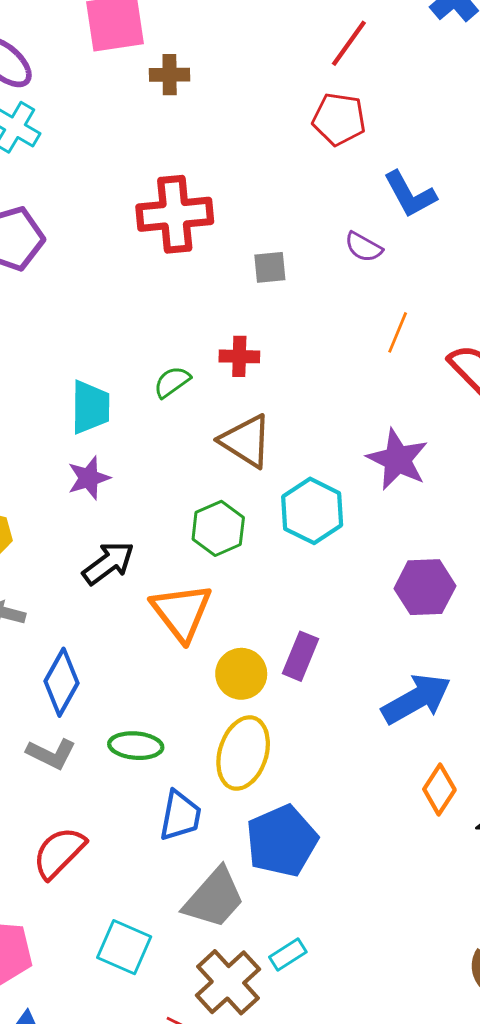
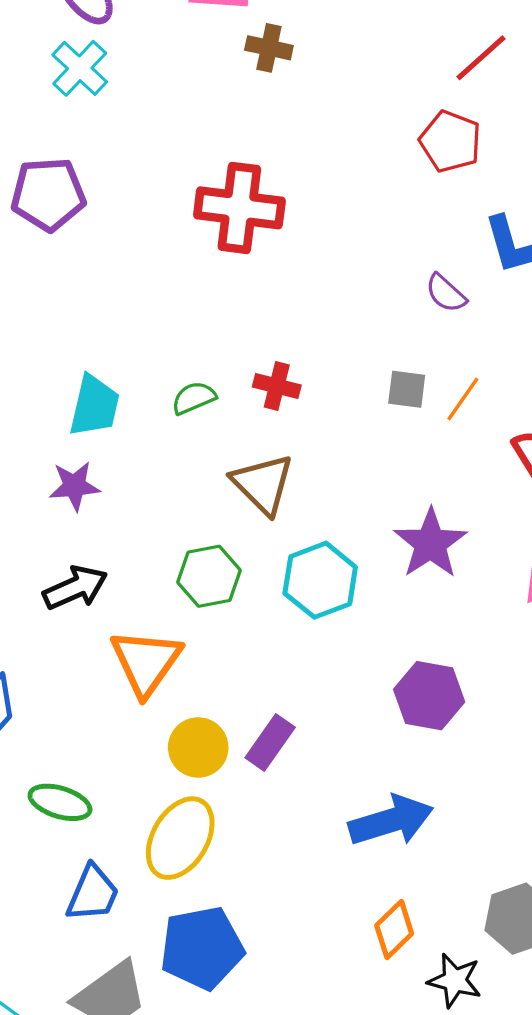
gray square: (270, 267) -> (407, 389), moved

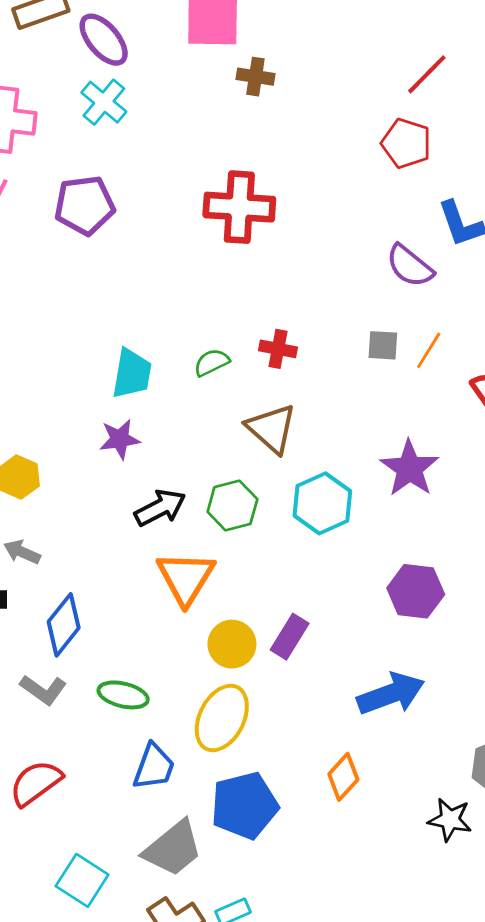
purple semicircle: (446, 293) -> (410, 266), size x1.4
black arrow: (75, 588) -> (160, 508), moved
orange diamond: (394, 930) -> (343, 777), moved

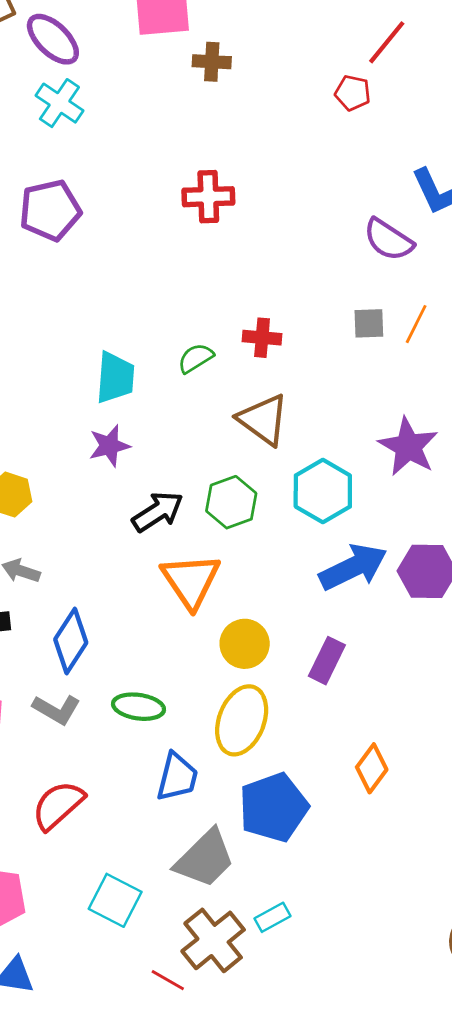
red pentagon: (406, 143) -> (353, 93), moved, size x0.7
red cross: (239, 207) -> (208, 197), size x0.7
purple rectangle: (290, 637) -> (327, 661), moved
blue arrow: (391, 694) -> (353, 567), moved

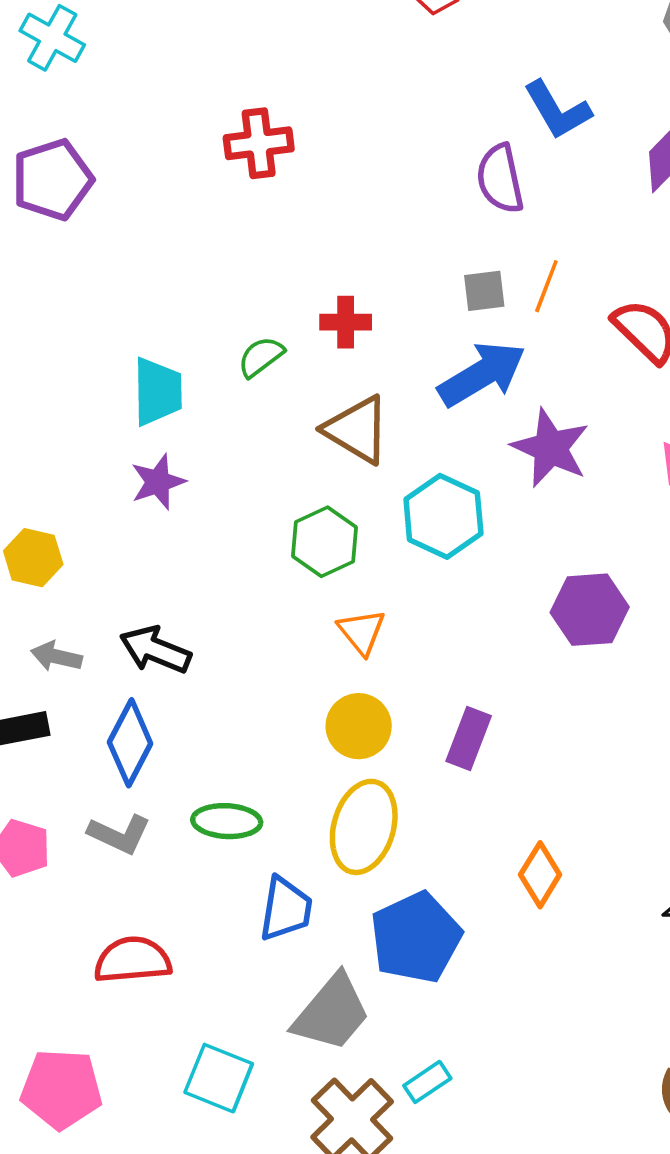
purple semicircle: (388, 240) -> (500, 179), turned 50
black arrow: (158, 512) -> (155, 650), moved, turned -120
blue arrow: (353, 567) -> (482, 374), moved
orange triangle: (191, 581) -> (362, 632), moved, size x0.6
red semicircle: (58, 805) -> (133, 960), turned 42

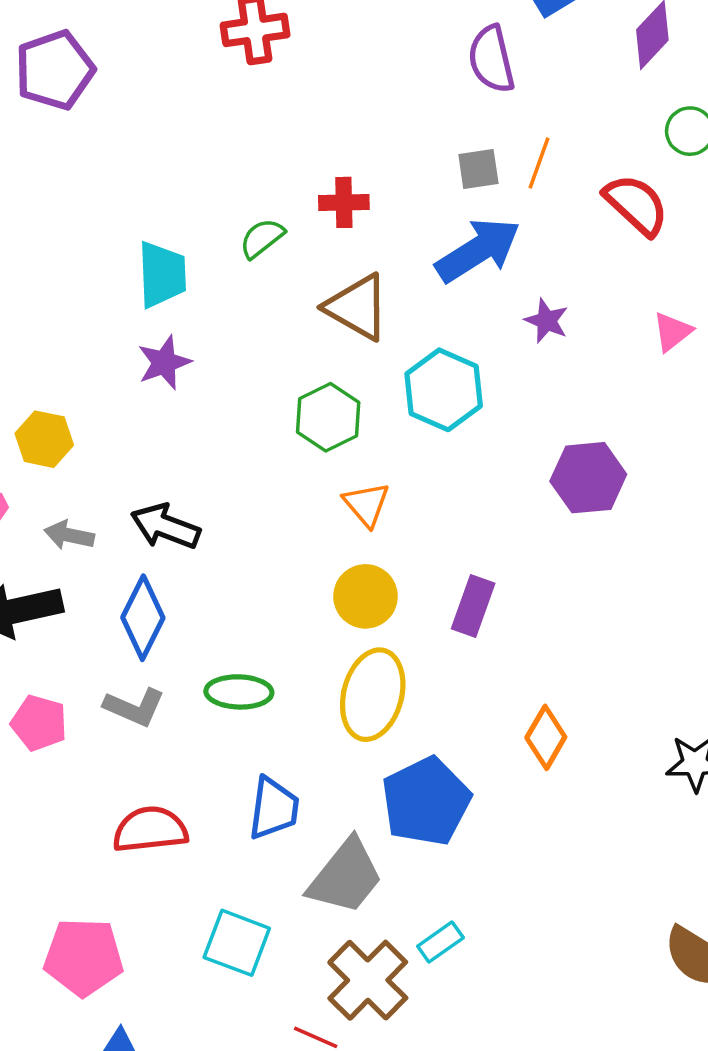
purple star: (551, 448) -> (547, 321), size x0.6
blue trapezoid: (286, 909) -> (274, 808), moved

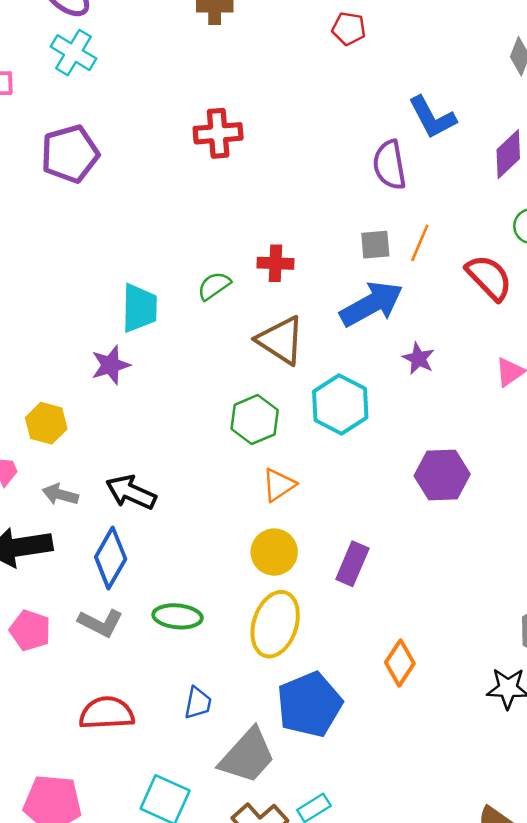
purple star: (164, 363) -> (111, 365), moved
orange triangle: (366, 504) -> (279, 485), turned 33
blue trapezoid: (274, 808) -> (198, 703), size x0.7

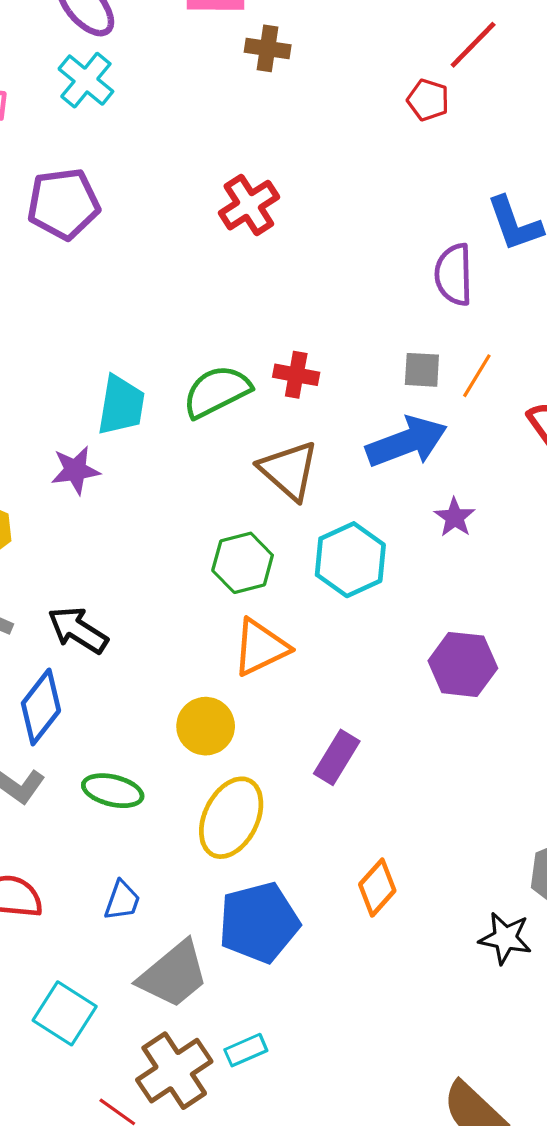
red cross: (218, 133) -> (249, 205), turned -36
green semicircle: (214, 286) -> (217, 391), size x1.6
orange triangle: (279, 485) -> (261, 647), size x1.4
yellow circle: (274, 552) -> (206, 726), moved

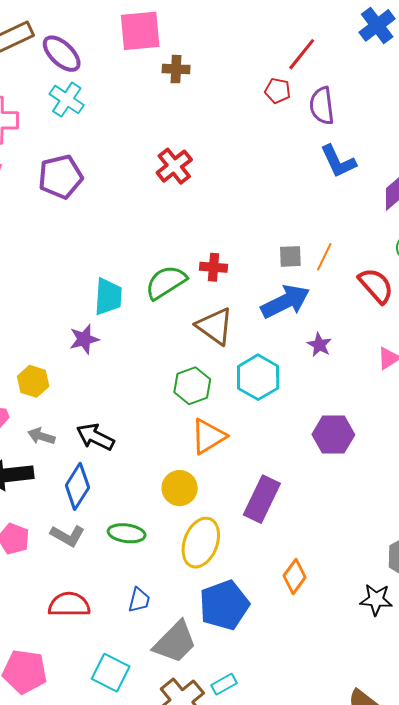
purple semicircle: (454, 275) -> (322, 106), moved
purple rectangle: (337, 757) -> (262, 499), size x1.4

